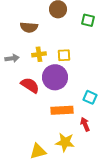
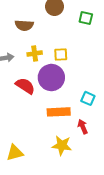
yellow triangle: (38, 151) -> (15, 153), moved

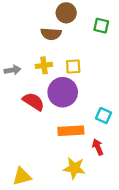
brown semicircle: (24, 25) -> (51, 34), moved

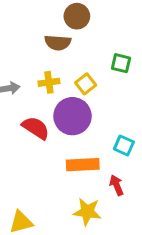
green square: (101, 26) -> (121, 63), moved
yellow square: (73, 67) -> (86, 84), turned -35

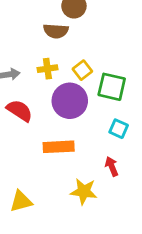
green square: (121, 63) -> (112, 87), moved, size x1.5
red semicircle: (36, 128) -> (20, 111), moved
orange rectangle: (83, 165) -> (59, 147), moved

